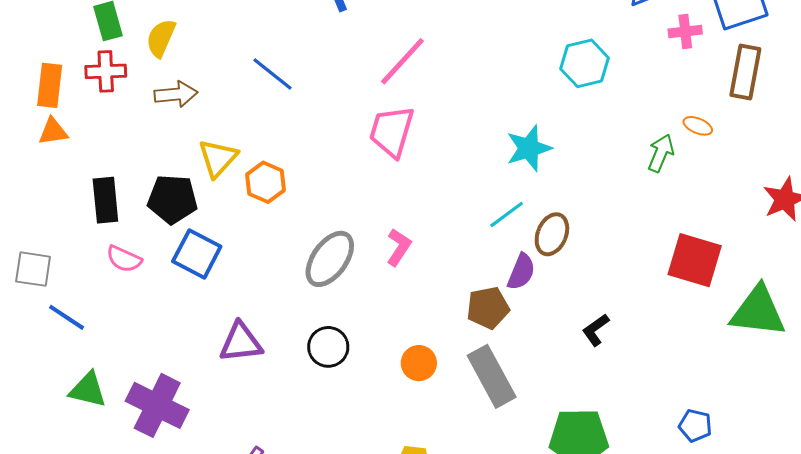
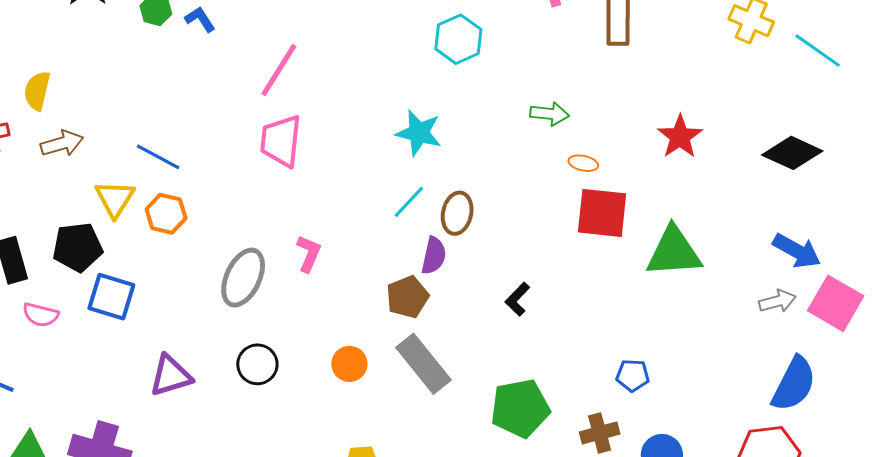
blue line: (273, 74) -> (158, 157), moved
orange ellipse: (698, 126) -> (583, 163), moved
cyan star: (529, 148) -> (419, 133), turned -30
green arrow: (661, 153) -> (550, 114), turned 84

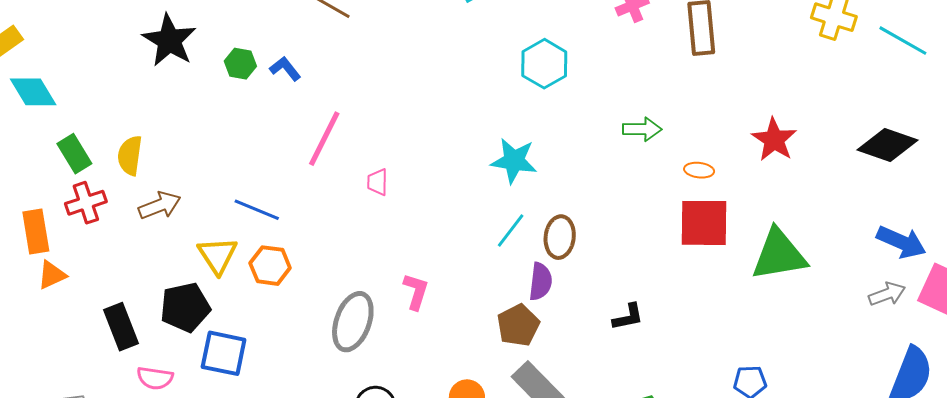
pink line: (279, 70) -> (324, 139), moved
pink trapezoid: (281, 141) -> (377, 182), size x0.5
orange ellipse: (583, 163) -> (699, 170), moved
black L-shape: (517, 299) -> (628, 317), turned -140

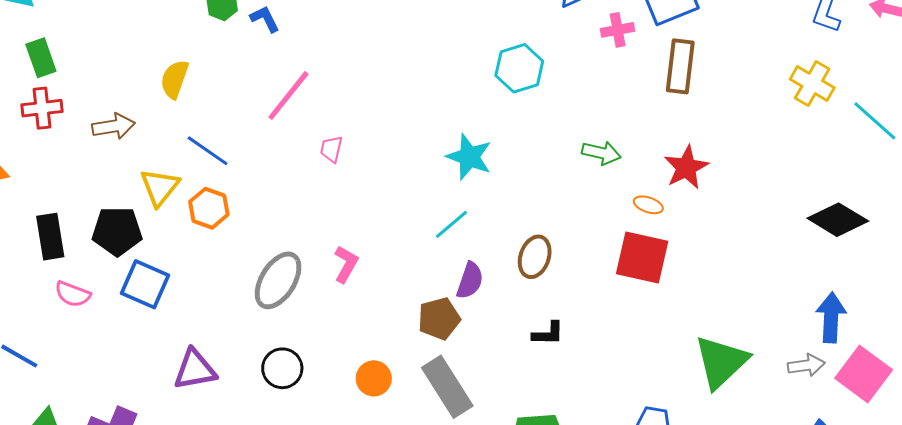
red star: (774, 140) -> (686, 167), moved
yellow semicircle: (130, 155) -> (174, 79), moved
brown ellipse: (560, 237) -> (535, 257), moved
blue arrow: (901, 242) -> (831, 318), turned -123
green triangle: (779, 255) -> (721, 362), moved, turned -46

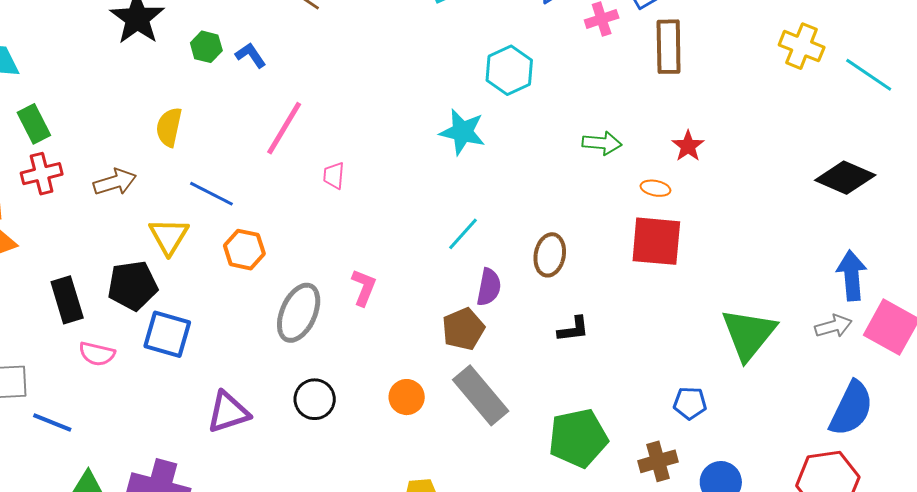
cyan star: (469, 157) -> (462, 132), moved
red star: (686, 167) -> (688, 146), size x0.7
orange hexagon: (209, 208) -> (244, 250), moved

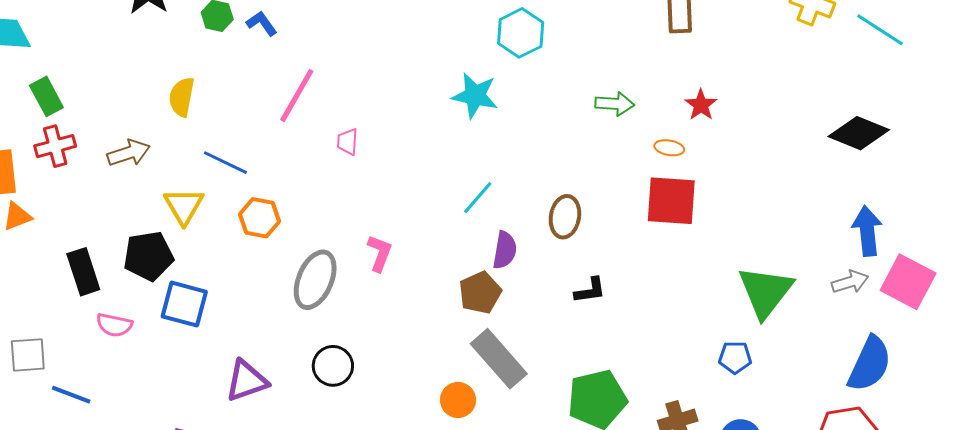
orange circle: (407, 397) -> (458, 400), moved
blue pentagon: (690, 403) -> (735, 357), moved

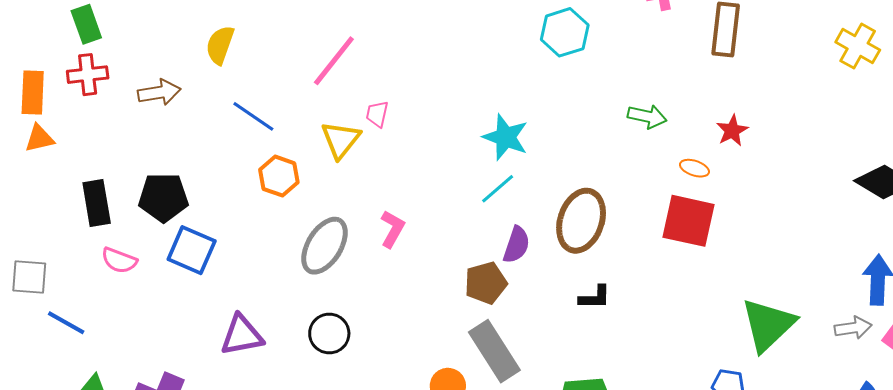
cyan star: (475, 96) -> (506, 137), moved
yellow triangle: (184, 206) -> (341, 140), moved
brown ellipse: (565, 217) -> (581, 221), size x1.5

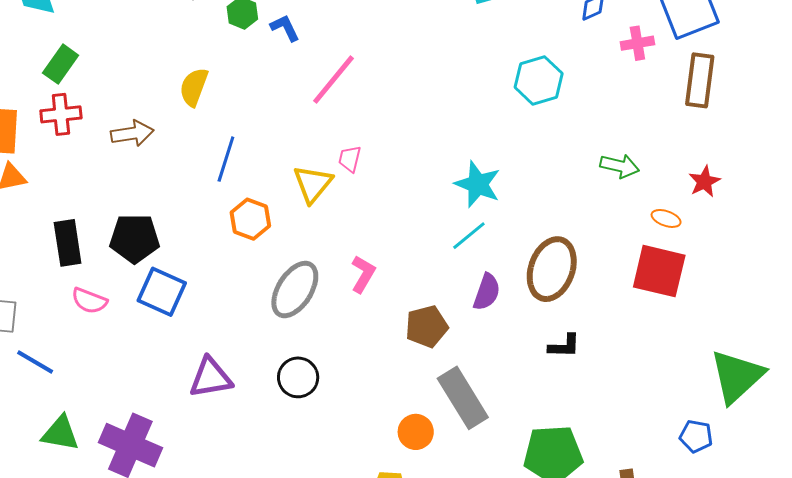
green rectangle: (86, 24) -> (61, 64), turned 54
pink line: (334, 61) -> (333, 80), moved
blue line: (253, 116) -> (226, 159), turned 72
brown pentagon: (486, 283) -> (427, 326), moved

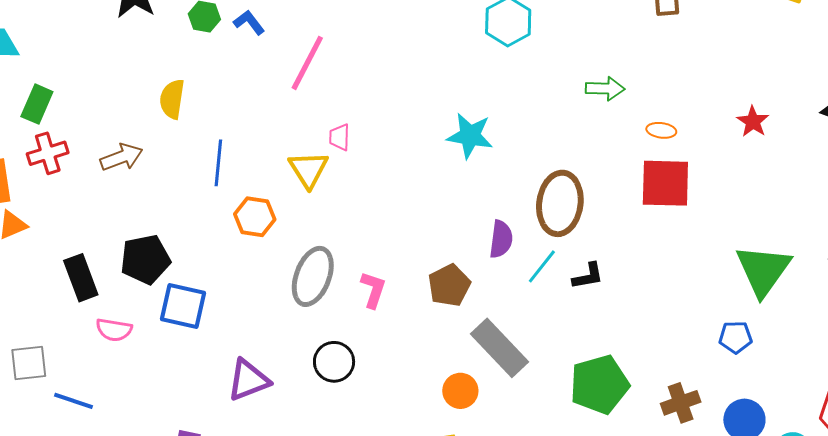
red star: (704, 182) -> (753, 122), moved
cyan line: (469, 236) -> (542, 266), moved
pink L-shape: (363, 274) -> (373, 290), moved

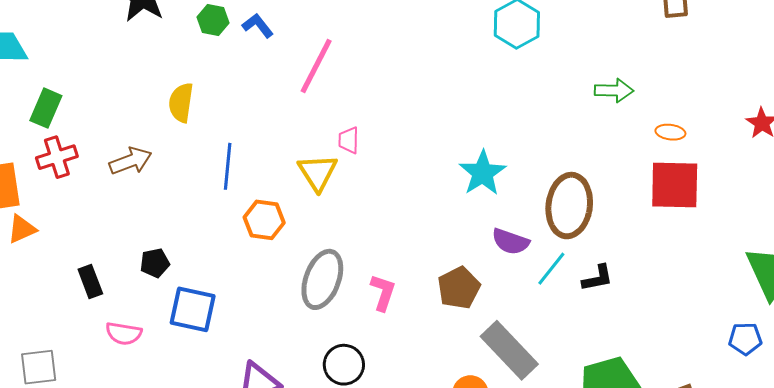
cyan star: (470, 136) -> (483, 173), moved, turned 30
purple semicircle: (501, 239) -> (510, 242), turned 102
black pentagon: (145, 259) -> (155, 263), size x0.6
black rectangle: (81, 278) -> (90, 281), size x0.7

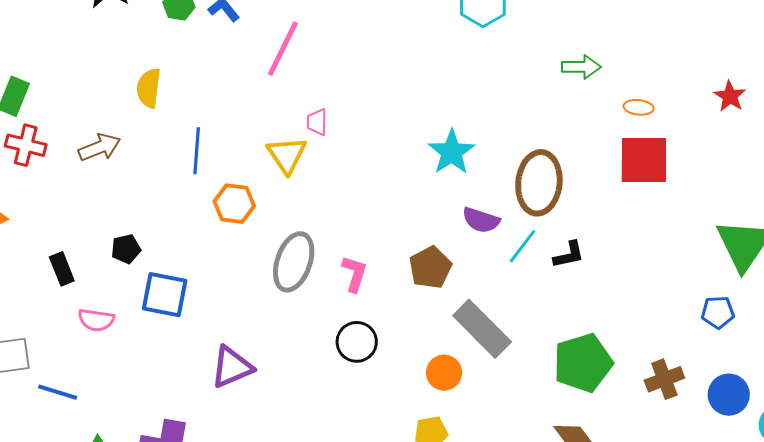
red cross: (57, 157) -> (26, 145), turned 33
black circle: (344, 365) -> (357, 342), moved

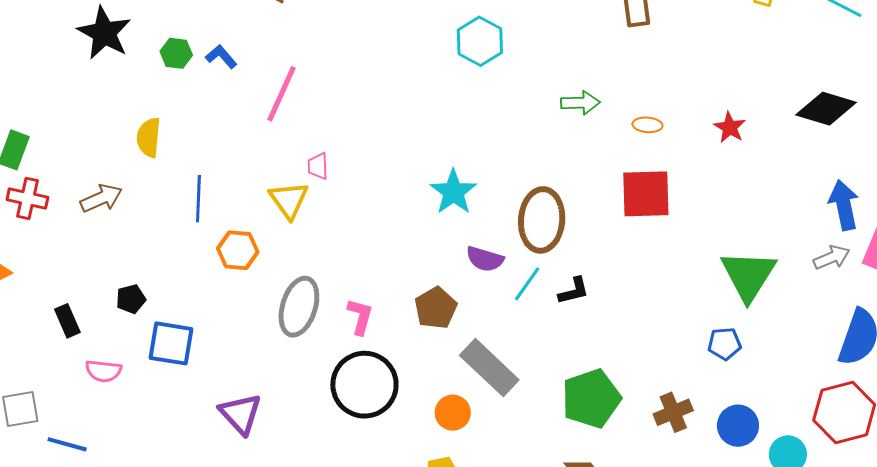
orange ellipse: (639, 107) -> (647, 125), moved
black circle: (357, 342) -> (364, 385), size x1.6
purple triangle: (232, 367) -> (240, 414), turned -48

